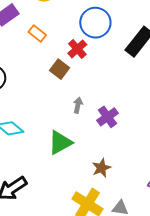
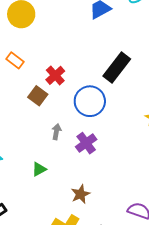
blue circle: (95, 23) -> (90, 101), moved
green triangle: (60, 143) -> (39, 169), size x0.6

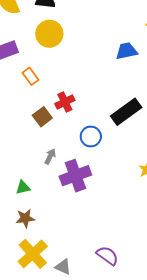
blue circle: (90, 101) -> (91, 136), size x0.7
purple cross: (86, 143) -> (75, 176), size x1.4
brown star: (81, 194) -> (25, 218), moved

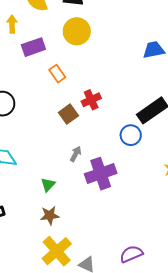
blue circle: (91, 136) -> (131, 135), moved
green triangle: (23, 188) -> (48, 185), turned -35
purple semicircle: (107, 256) -> (131, 254), turned -60

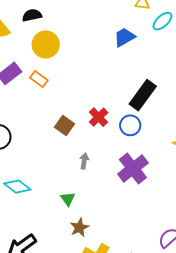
orange rectangle: (57, 74) -> (39, 79), moved
red cross: (91, 100) -> (99, 117), moved
purple cross: (101, 174) -> (133, 168), moved

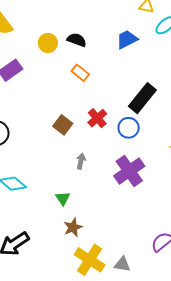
black semicircle: (32, 15) -> (77, 40), moved, turned 30
yellow circle: (46, 44) -> (48, 43), size x0.7
orange rectangle: (39, 79) -> (80, 73), moved

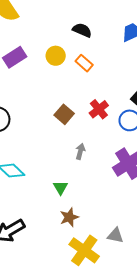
yellow circle: (48, 43) -> (56, 56), moved
gray triangle: (122, 264) -> (115, 236), moved

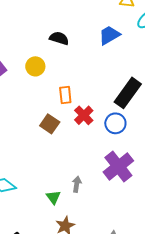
orange rectangle: (84, 63) -> (65, 95), moved, turned 48
gray arrow: (80, 151) -> (77, 184), moved

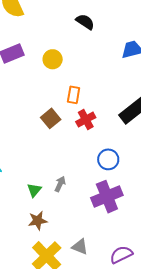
black semicircle: (59, 38) -> (85, 22), moved
blue circle: (115, 123) -> (108, 159), moved
purple cross: (118, 166) -> (107, 197), moved

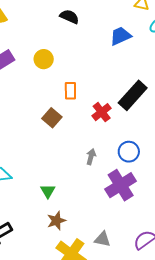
red cross: (86, 120) -> (102, 112), moved
blue circle: (108, 159) -> (129, 152), moved
gray arrow: (60, 184) -> (91, 157), moved

